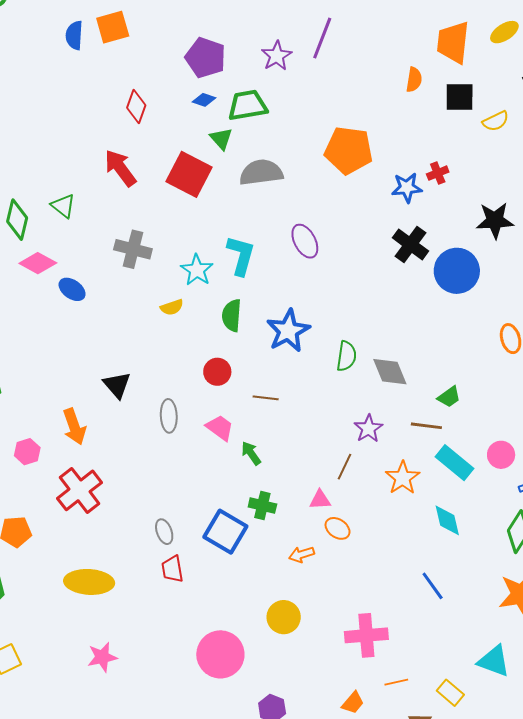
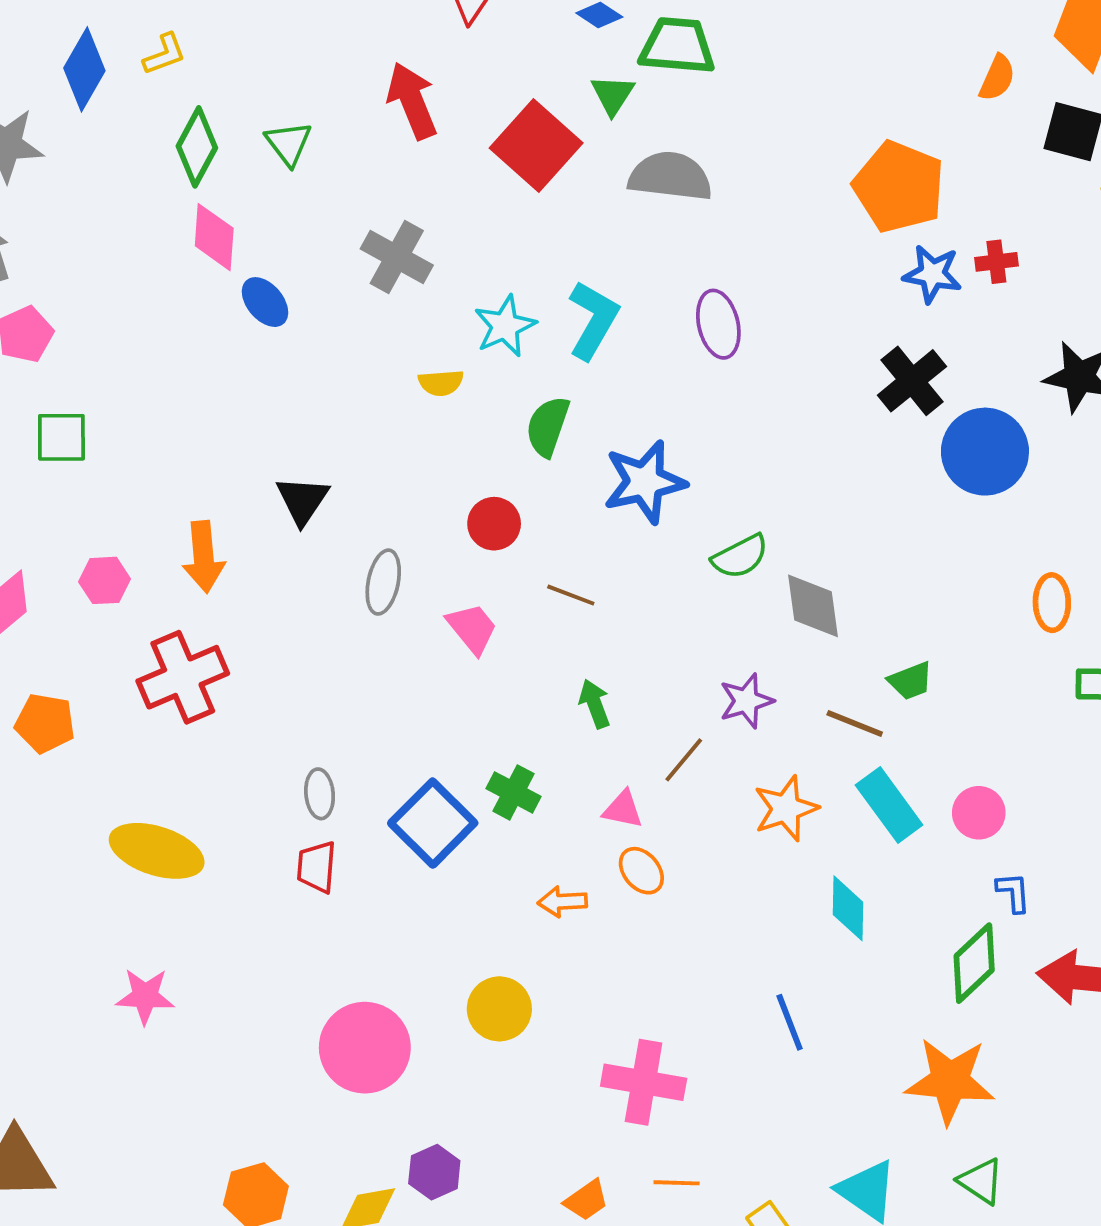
orange pentagon: (349, 150) -> (899, 187), moved
pink diamond: (38, 263) -> (214, 237), turned 51
green semicircle: (346, 356) -> (740, 557), turned 40
green arrow: (251, 453) -> (595, 704), moved

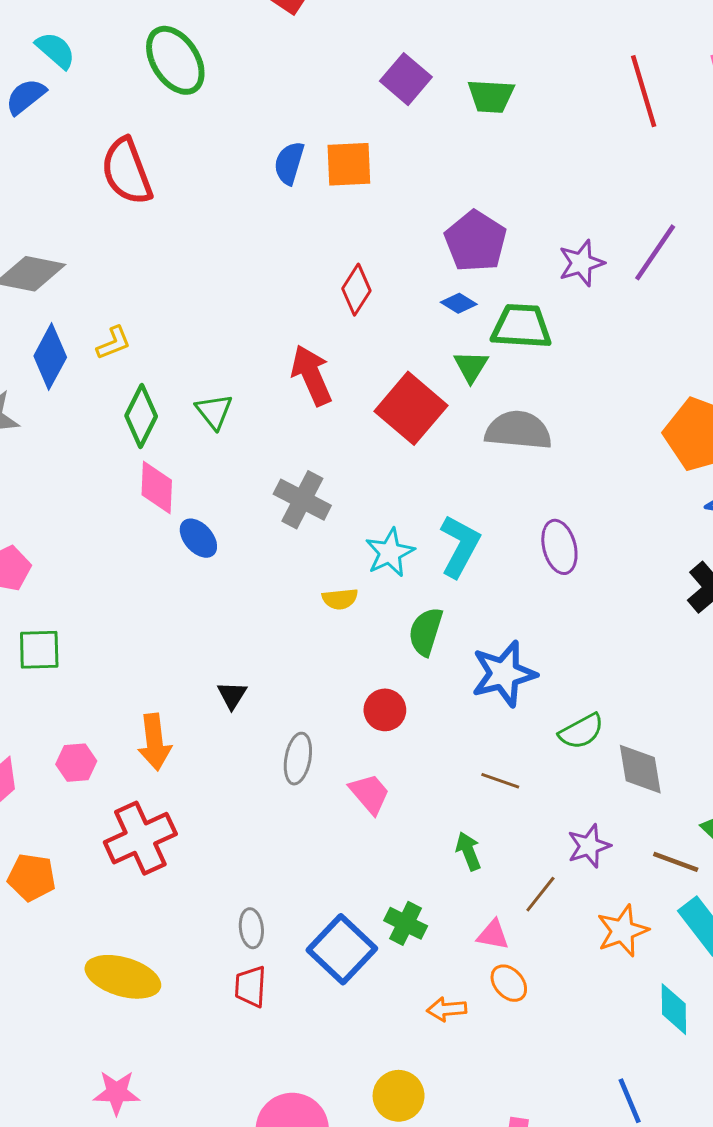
black triangle: (302, 500) -> (232, 695), size x0.7
brown line: (571, 595) -> (500, 781), moved

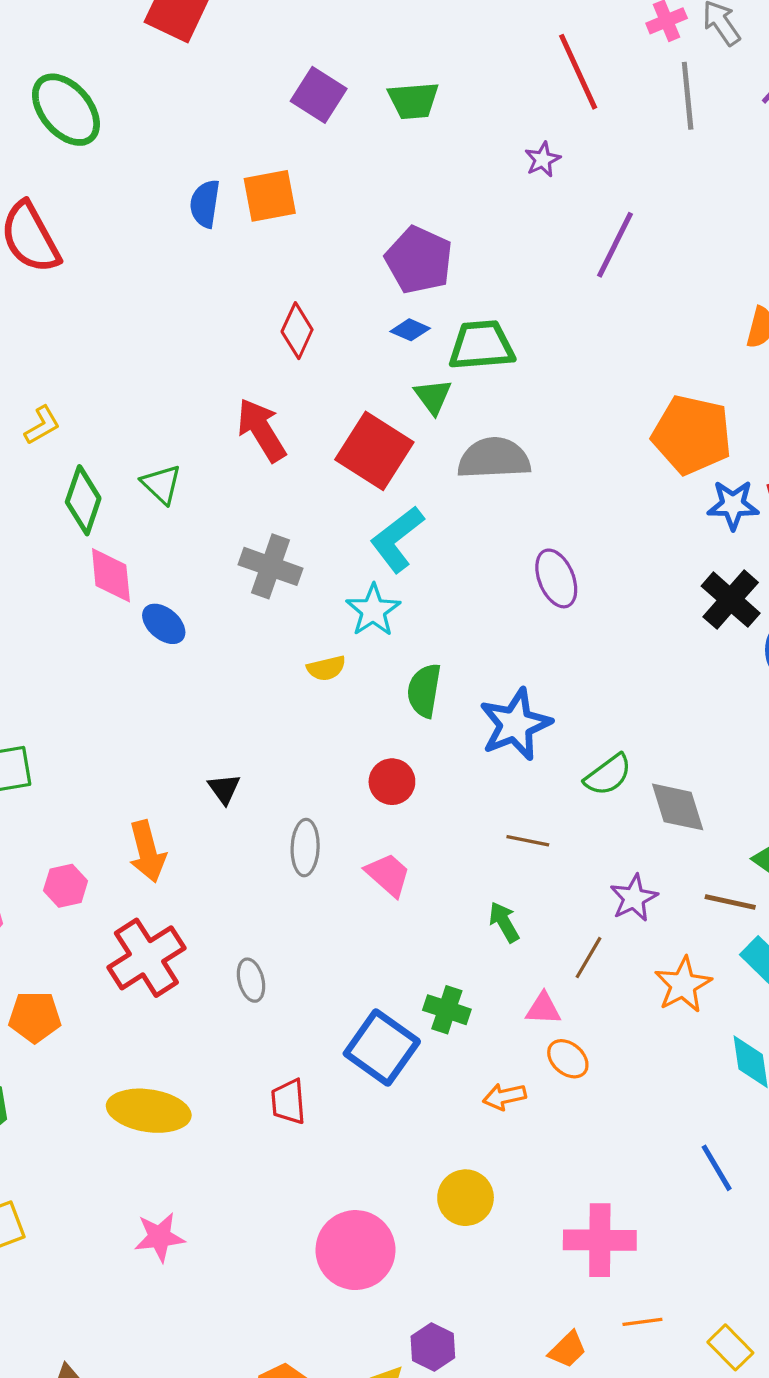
purple star: (581, 263) -> (543, 160), moved, size x0.7
cyan L-shape: (460, 546) -> (397, 539), moved, turned -148
gray ellipse: (251, 928) -> (251, 980), moved

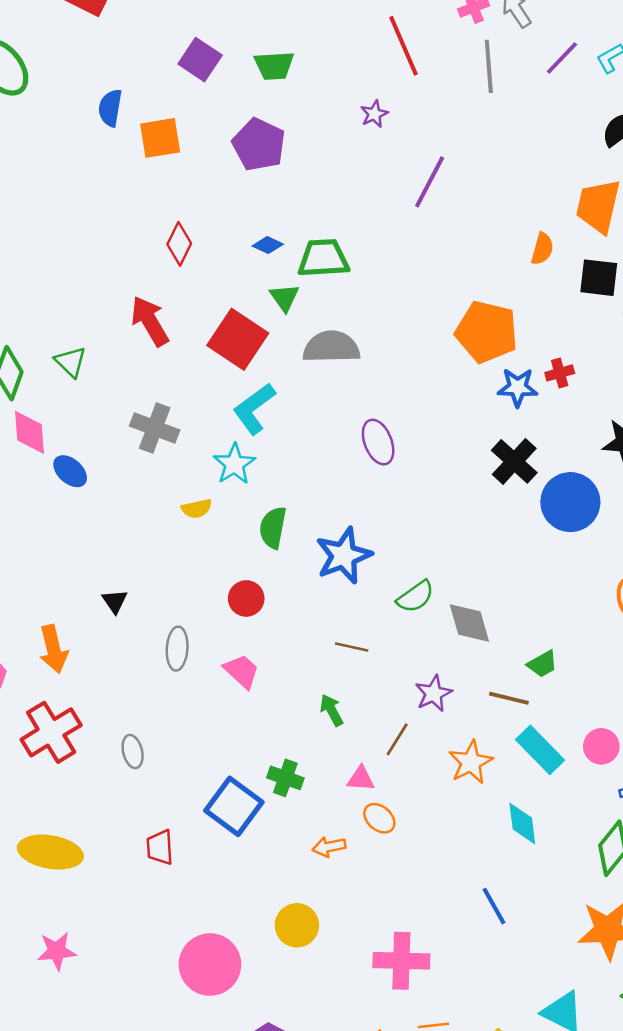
blue semicircle: (205, 204) -> (110, 108), moved
purple pentagon: (419, 260) -> (259, 145), moved

